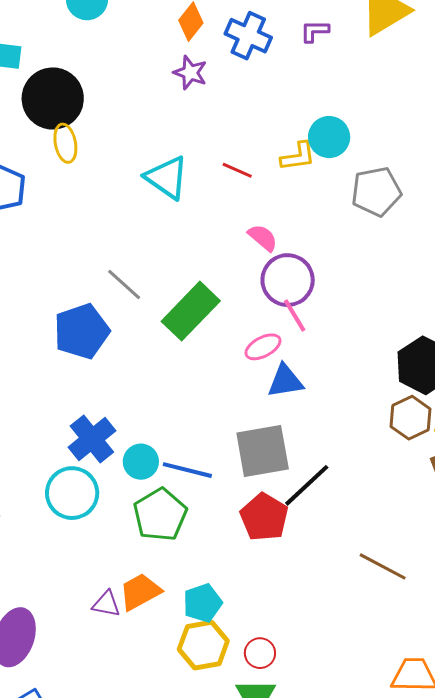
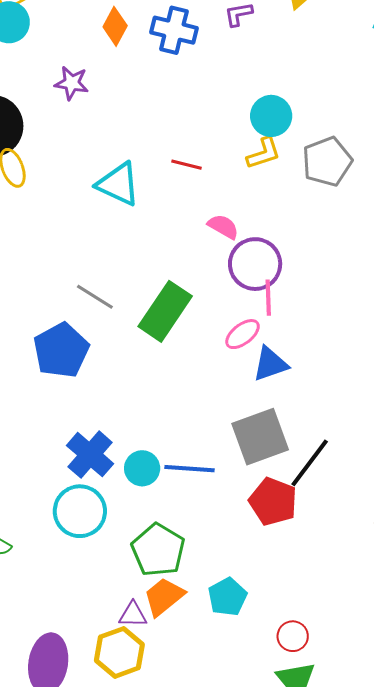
purple star: (190, 73) -> (72, 83), moved
yellow L-shape: (298, 156) -> (264, 153), moved
pink line: (295, 315) -> (268, 298), turned 39
green pentagon: (160, 515) -> (158, 550), moved
yellow hexagon: (203, 645) -> (119, 652), moved

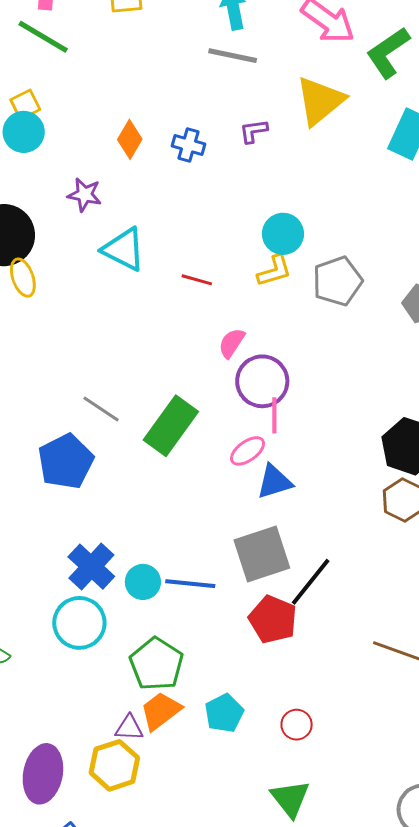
blue cross: (174, 30) -> (189, 145), size x0.7
cyan triangle: (118, 184) -> (124, 249), moved
pink semicircle: (223, 227) -> (232, 343), turned -88
red circle: (293, 636) -> (297, 725), moved

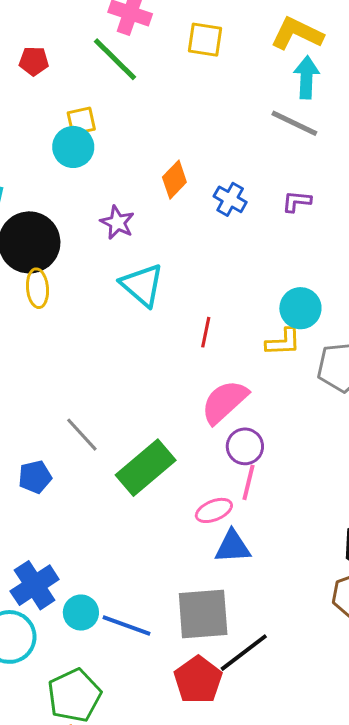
red line: (197, 280) -> (206, 332), turned 72
pink semicircle: (232, 343) -> (224, 402), size x1.6
purple circle: (262, 381) -> (245, 446), size x0.7
blue pentagon: (66, 461) -> (35, 477), size x0.6

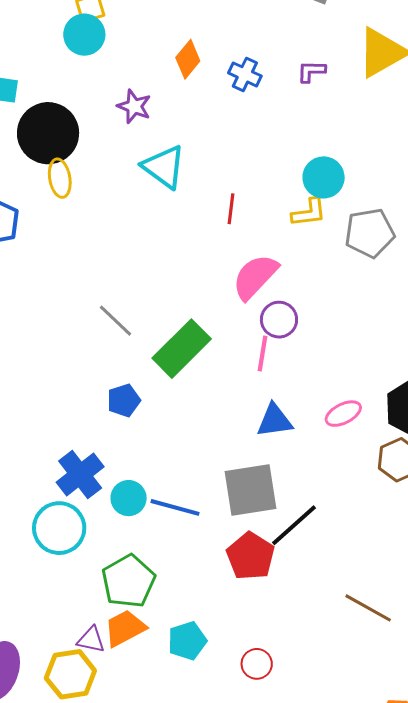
blue pentagon: (35, 477) -> (124, 400), moved
pink line: (249, 482) -> (262, 353), moved
pink ellipse: (214, 510) -> (343, 414), moved

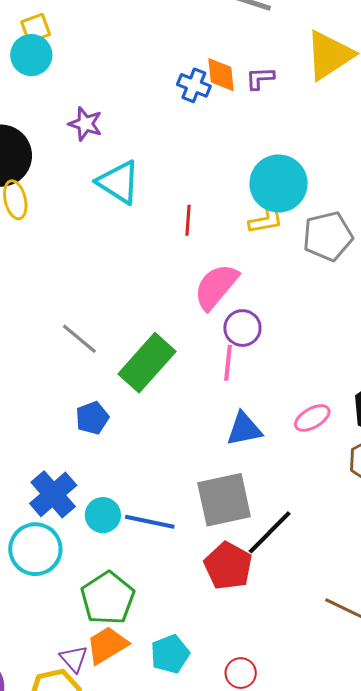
orange diamond: (188, 59) -> (221, 75), moved, turned -42
cyan circle: (324, 177) -> (279, 183), size x1.4
purple triangle: (91, 640) -> (74, 659), turned 40

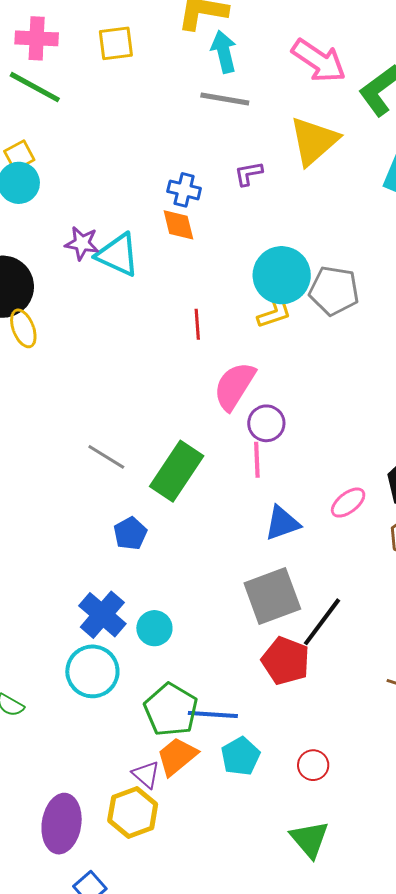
orange diamond: (221, 75) -> (178, 225), moved
cyan triangle: (119, 182) -> (118, 255), moved
gray pentagon: (328, 236) -> (334, 291), moved, turned 30
blue line: (150, 522) -> (213, 714), moved

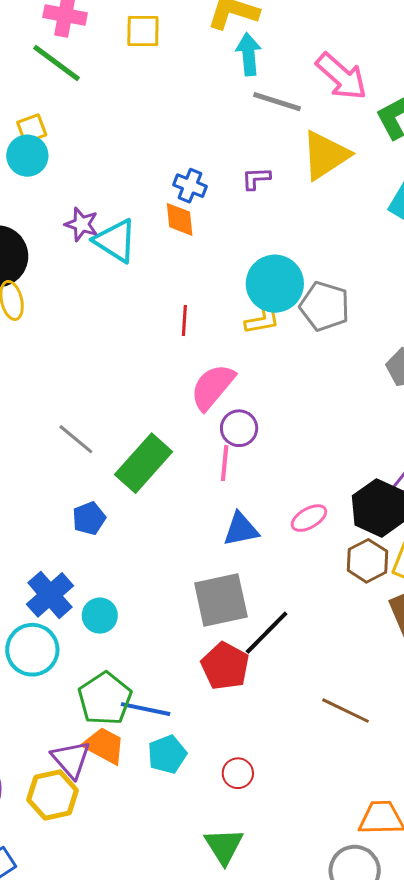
gray line: (225, 99) -> (277, 102), moved
orange trapezoid: (177, 756) -> (104, 746), turned 60
purple triangle: (146, 774) -> (71, 759), size x1.4

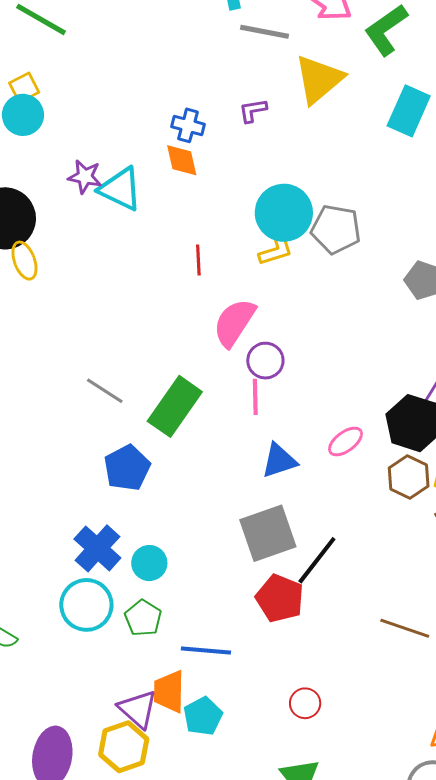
blue pentagon: (89, 518) -> (127, 468), size x1.4
green pentagon: (105, 699) -> (143, 618), moved, size x0.7
orange trapezoid: (104, 746) -> (169, 692), turned -111
cyan pentagon: (167, 754) -> (203, 716), moved

